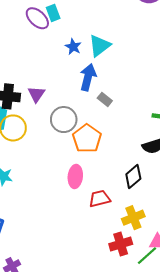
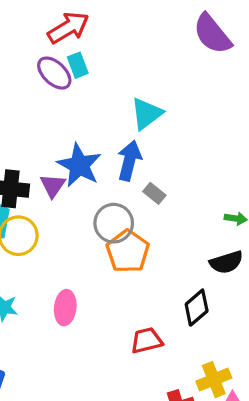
blue star: (73, 47) -> (79, 165), moved, size x1.8
gray circle: (64, 120) -> (114, 223), moved
pink ellipse: (75, 176) -> (65, 308), moved
yellow cross: (133, 218) -> (214, 380), moved

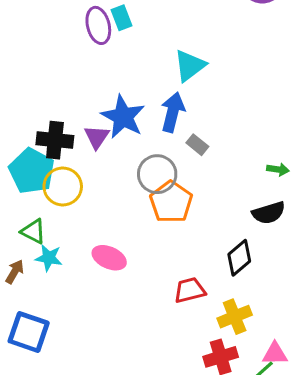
purple ellipse: (54, 73) -> (98, 25), turned 33
pink ellipse: (65, 308) -> (109, 258), turned -72
yellow cross: (214, 380) -> (235, 317), moved

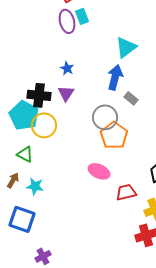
blue star: (123, 117) -> (67, 68), moved, size x0.5
cyan star: (49, 258) -> (35, 186), moved
pink ellipse: (109, 258) -> (99, 171), moved

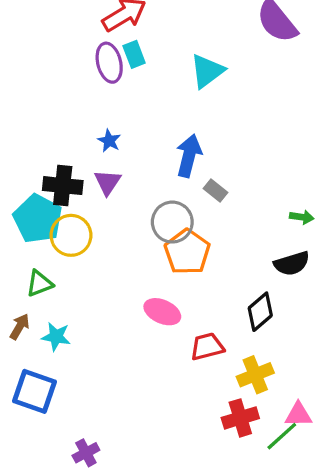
cyan triangle: (126, 47) -> (207, 71), moved
green triangle: (25, 154) -> (39, 283), turned -48
purple cross: (43, 256) -> (86, 453), moved

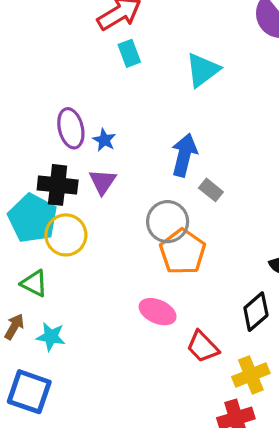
purple ellipse: (109, 63) -> (71, 128), moved
green triangle: (39, 283) -> (34, 283), turned 48
red trapezoid: (207, 347) -> (203, 347), turned -120

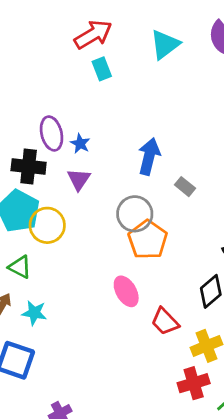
cyan triangle: (203, 70) -> (165, 44), moved
black cross: (58, 185) -> (29, 166), moved
gray rectangle: (211, 190) -> (185, 187), moved
pink ellipse: (158, 312) -> (126, 291), turned 36

